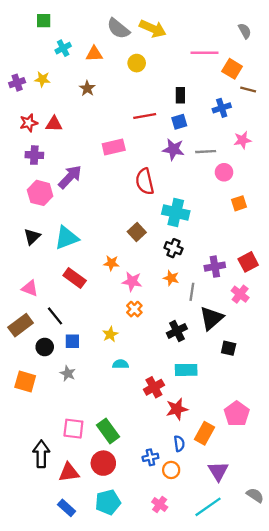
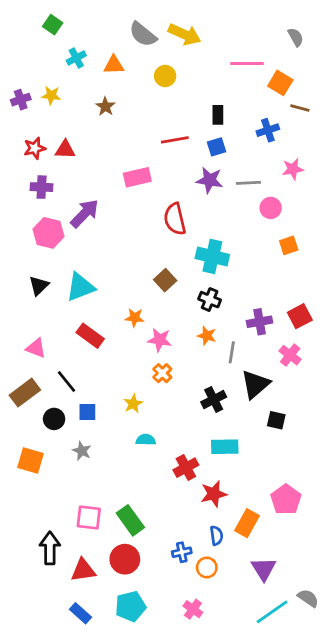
green square: (44, 21) -> (53, 25), turned 35
cyan line: (208, 507) -> (272, 612), moved

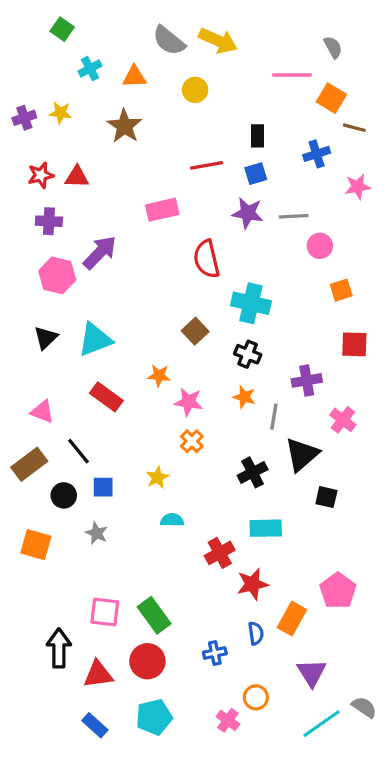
gray semicircle: (296, 37) -> (333, 47), moved
brown star: (105, 107) -> (124, 126), size x1.5
pink star: (293, 169) -> (358, 187), moved
red square: (300, 316) -> (354, 344), moved, turned 30
orange circle: (207, 567) -> (256, 697), moved

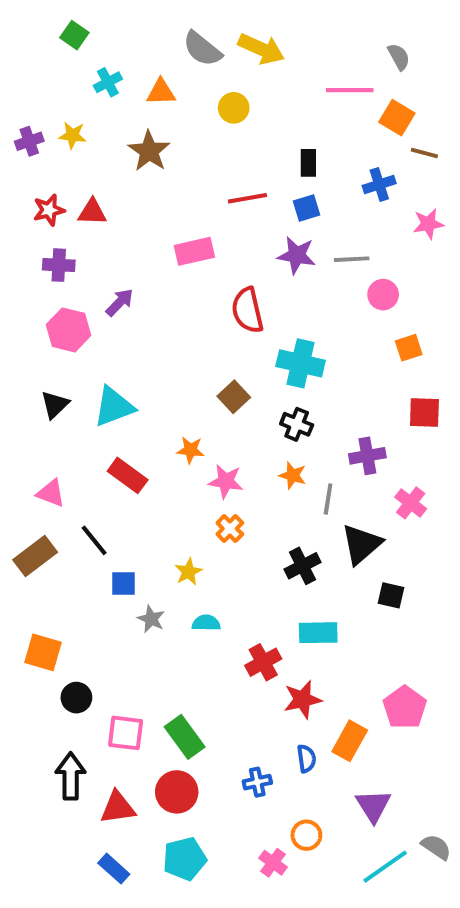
purple arrow: (100, 252) -> (120, 302), size x0.7
black circle: (64, 495) -> (76, 698), moved
gray star: (97, 533) -> (151, 619), moved

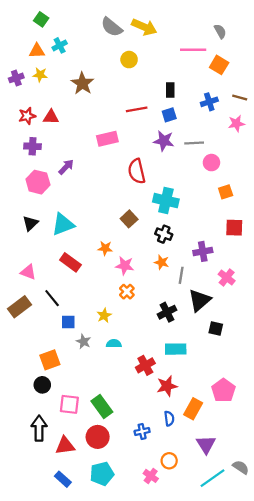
orange triangle: (161, 92) -> (37, 51), moved
brown line: (424, 153) -> (240, 97), moved
orange square: (43, 652) -> (50, 360), moved, turned -36

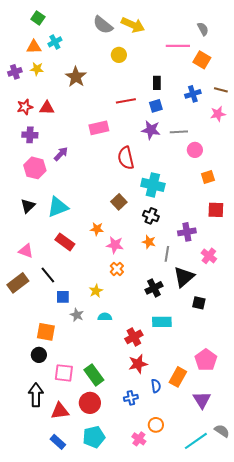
orange square: (50, 360) -> (46, 332), turned 30
red star: (167, 386) -> (138, 364), moved
purple triangle: (206, 444) -> (202, 400), moved

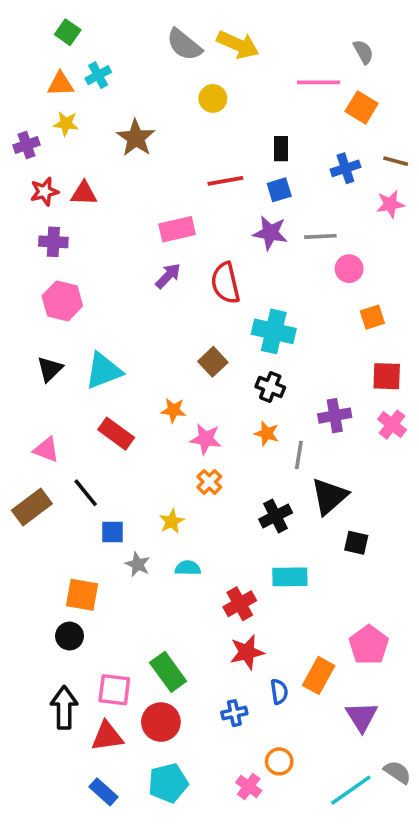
purple cross: (15, 72) -> (27, 145), moved
purple arrow: (61, 154) -> (168, 276), moved
pink cross: (209, 256) -> (392, 425), moved
pink square: (64, 373) -> (114, 690), moved

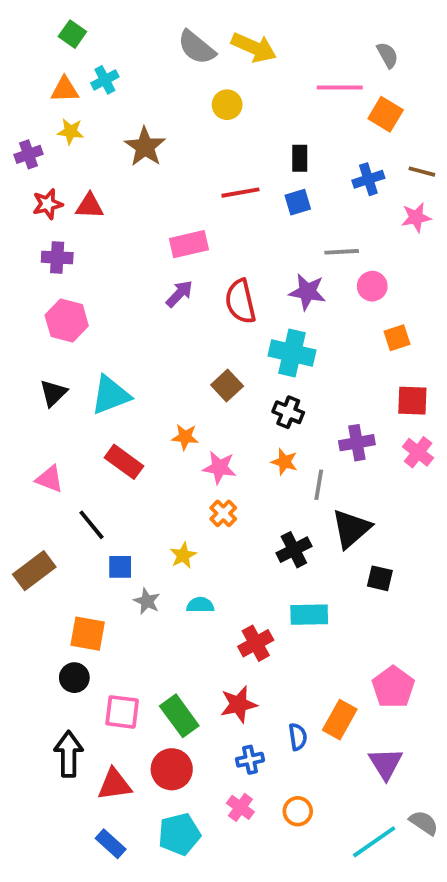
purple star: (270, 233) -> (307, 292), moved
brown rectangle: (32, 507) -> (34, 571), moved
red star: (247, 652) -> (239, 704), moved
pink square: (114, 690) -> (122, 712), moved
pink cross: (249, 787) -> (240, 807), moved

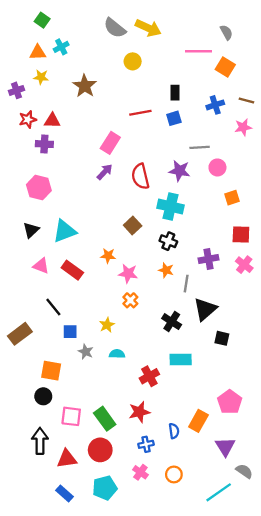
pink rectangle: (189, 244) -> (110, 143), turned -45
purple cross: (57, 257) -> (44, 144), moved
pink triangle: (49, 479) -> (41, 266), moved
black cross: (294, 550) -> (172, 322), turned -30
gray semicircle: (424, 823) -> (244, 471), moved

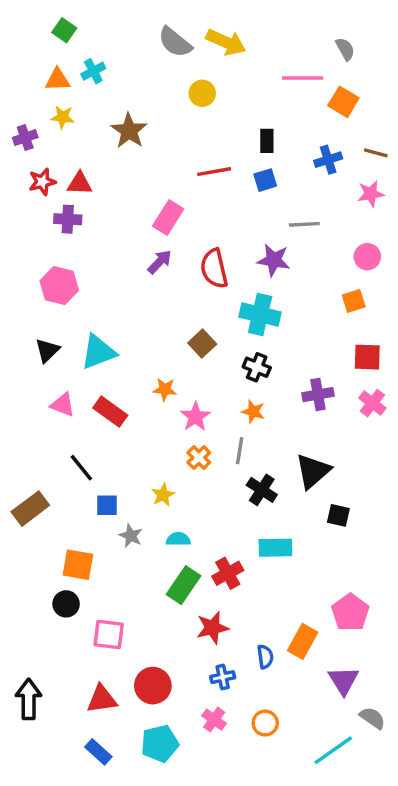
pink circle: (217, 167) -> (367, 257), moved
pink star: (128, 274) -> (195, 417), turned 30
gray line: (186, 284) -> (240, 451), moved
green rectangle: (105, 419) -> (183, 585), moved, turned 70
black arrow: (40, 441) -> (29, 699), moved

